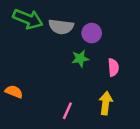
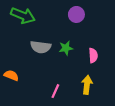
gray semicircle: (61, 27) -> (41, 47), moved
purple circle: (92, 33) -> (76, 14), moved

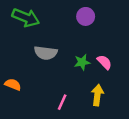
green star: (66, 48) -> (82, 62), moved
pink semicircle: (93, 55) -> (104, 62), turned -40

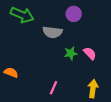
gray semicircle: (46, 53) -> (52, 32), moved
yellow arrow: (97, 95) -> (93, 89), moved

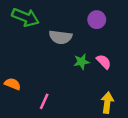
purple circle: (74, 14) -> (97, 20), moved
pink line: (53, 88) -> (44, 101), moved

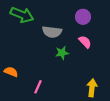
green star: (82, 62) -> (62, 53), moved
pink semicircle: (104, 62) -> (85, 42), moved

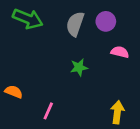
gray semicircle: (52, 32) -> (75, 24), moved, turned 102
pink semicircle: (85, 42) -> (120, 52), moved, turned -32

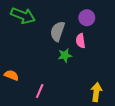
gray semicircle: (75, 24) -> (58, 31), moved
pink semicircle: (120, 52) -> (81, 41), moved, turned -112

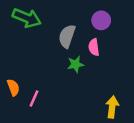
orange semicircle: (11, 75) -> (13, 87), turned 48
pink line: (40, 91) -> (34, 98), moved

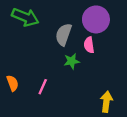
purple circle: (101, 20) -> (96, 19), size x1.5
pink line: (34, 98) -> (43, 87), moved

